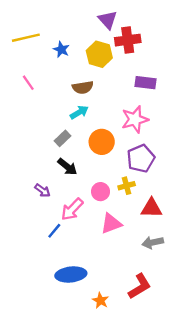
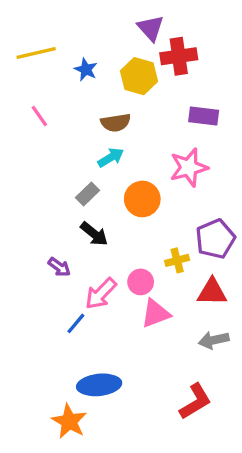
purple pentagon: (141, 158) -> (215, 239), moved
pink circle: (100, 192) -> (141, 282), moved
orange star: (100, 301) -> (69, 421), moved, size x1.5

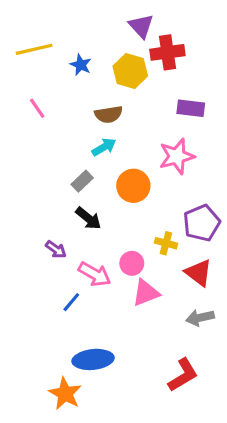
yellow cross: (177, 260) -> (166, 243), turned 30
red triangle: (212, 292) -> (198, 273), turned 36
pink arrow: (101, 294) -> (95, 274), turned -104

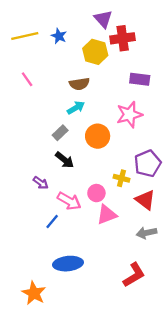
blue star: (81, 65) -> (59, 36), moved
orange star: (65, 394) -> (34, 293), moved

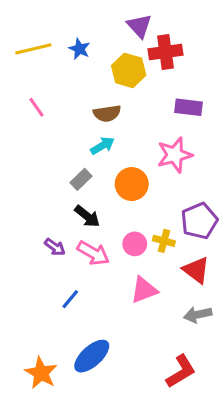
pink circle: (96, 193) -> (135, 244), moved
pink arrow: (69, 201) -> (93, 253), moved
blue ellipse: (68, 264) -> (92, 356), turned -36
orange star: (34, 293) -> (41, 373), moved

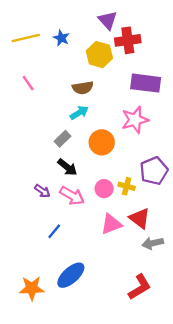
purple rectangle: (188, 107) -> (146, 83), size x1.4
red triangle: (196, 270) -> (140, 218), moved
orange star: (41, 373) -> (32, 288), turned -30

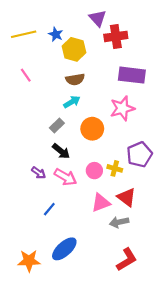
yellow hexagon: (99, 55) -> (74, 49), moved
gray arrow: (153, 243) -> (119, 222), moved

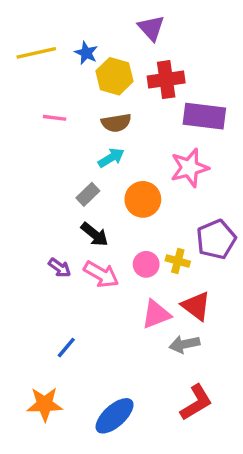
red cross: (116, 36) -> (166, 80), moved
pink line: (26, 75) -> (55, 118), moved, turned -48
blue line: (49, 209) -> (66, 348), moved
blue ellipse: (64, 249) -> (115, 416), moved

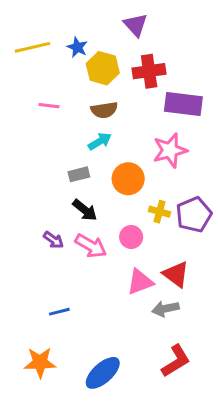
gray rectangle: (88, 194) -> (79, 174), turned 30
yellow cross: (178, 261) -> (160, 212), moved
blue line: (66, 348) -> (59, 312), turned 36

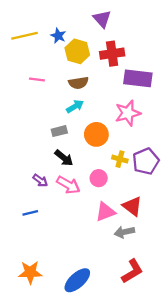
blue line: (59, 312) -> (30, 213), moved

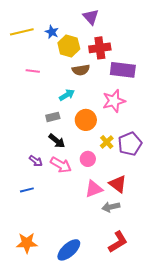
brown semicircle: (78, 83) -> (81, 70), moved
yellow cross: (120, 159) -> (107, 142), turned 32

